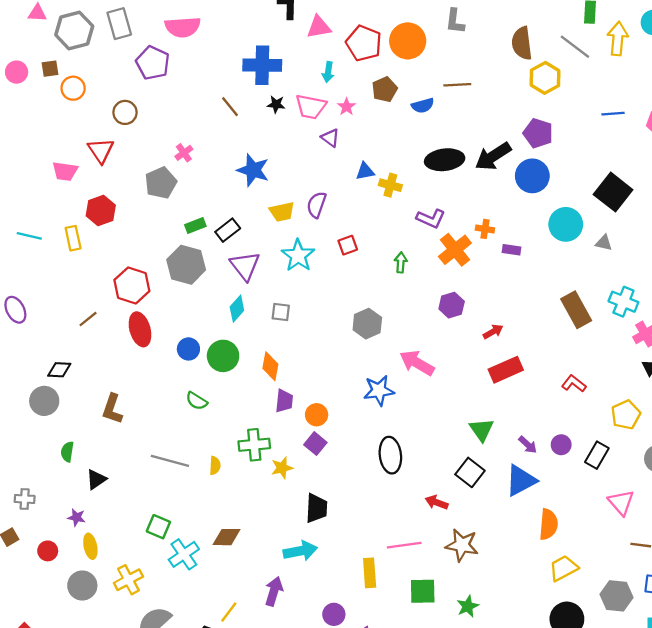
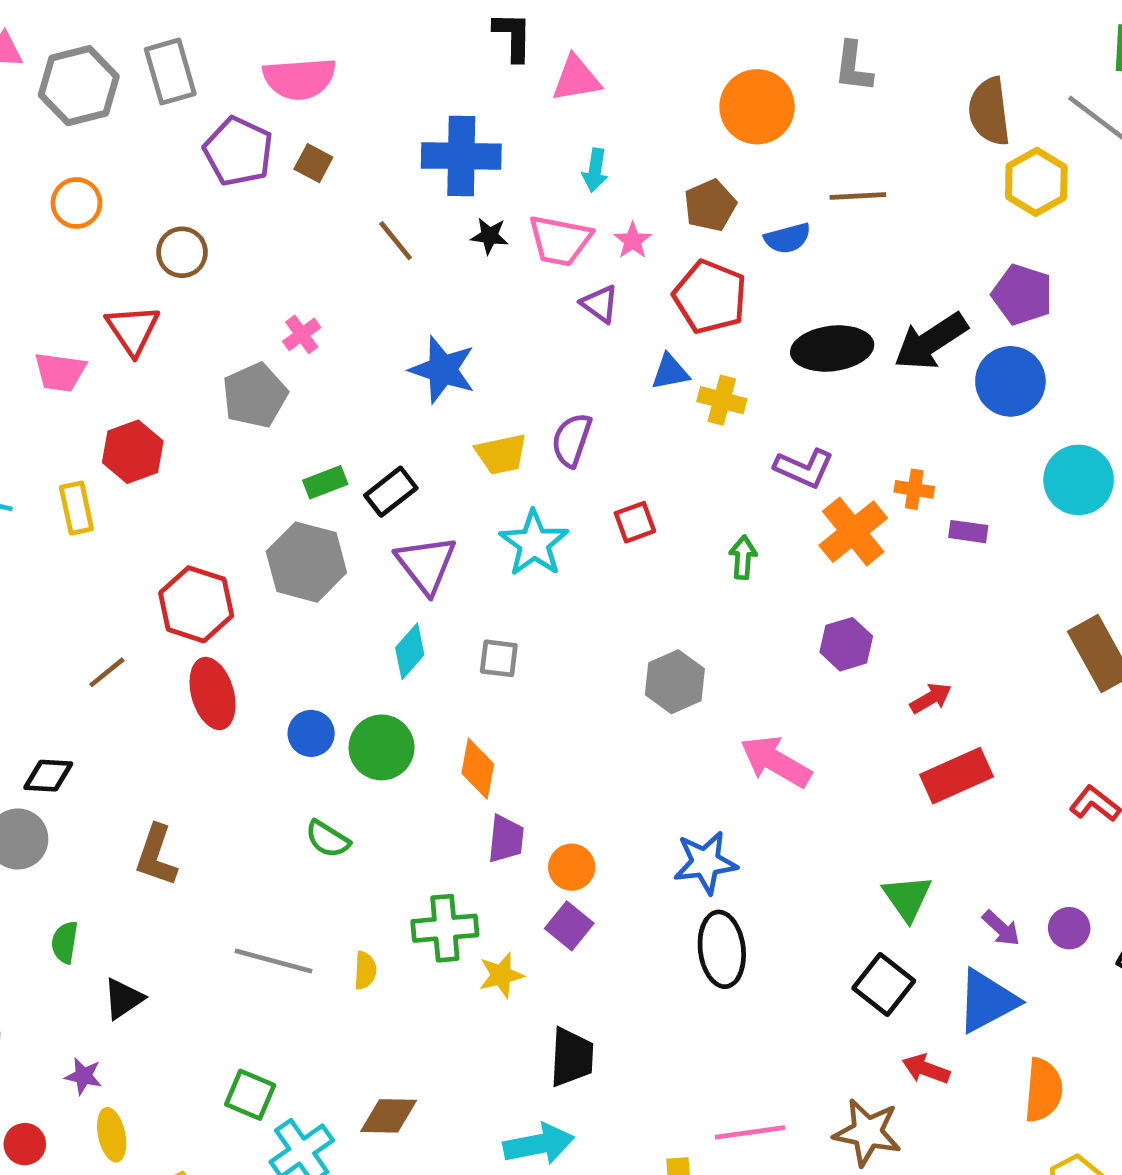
red pentagon: (364, 43) -> (710, 297), moved
brown square: (50, 69) -> (313, 163), moved, turned 36
blue star: (379, 391) -> (705, 862), moved
red arrow: (437, 502) -> (926, 1069), moved

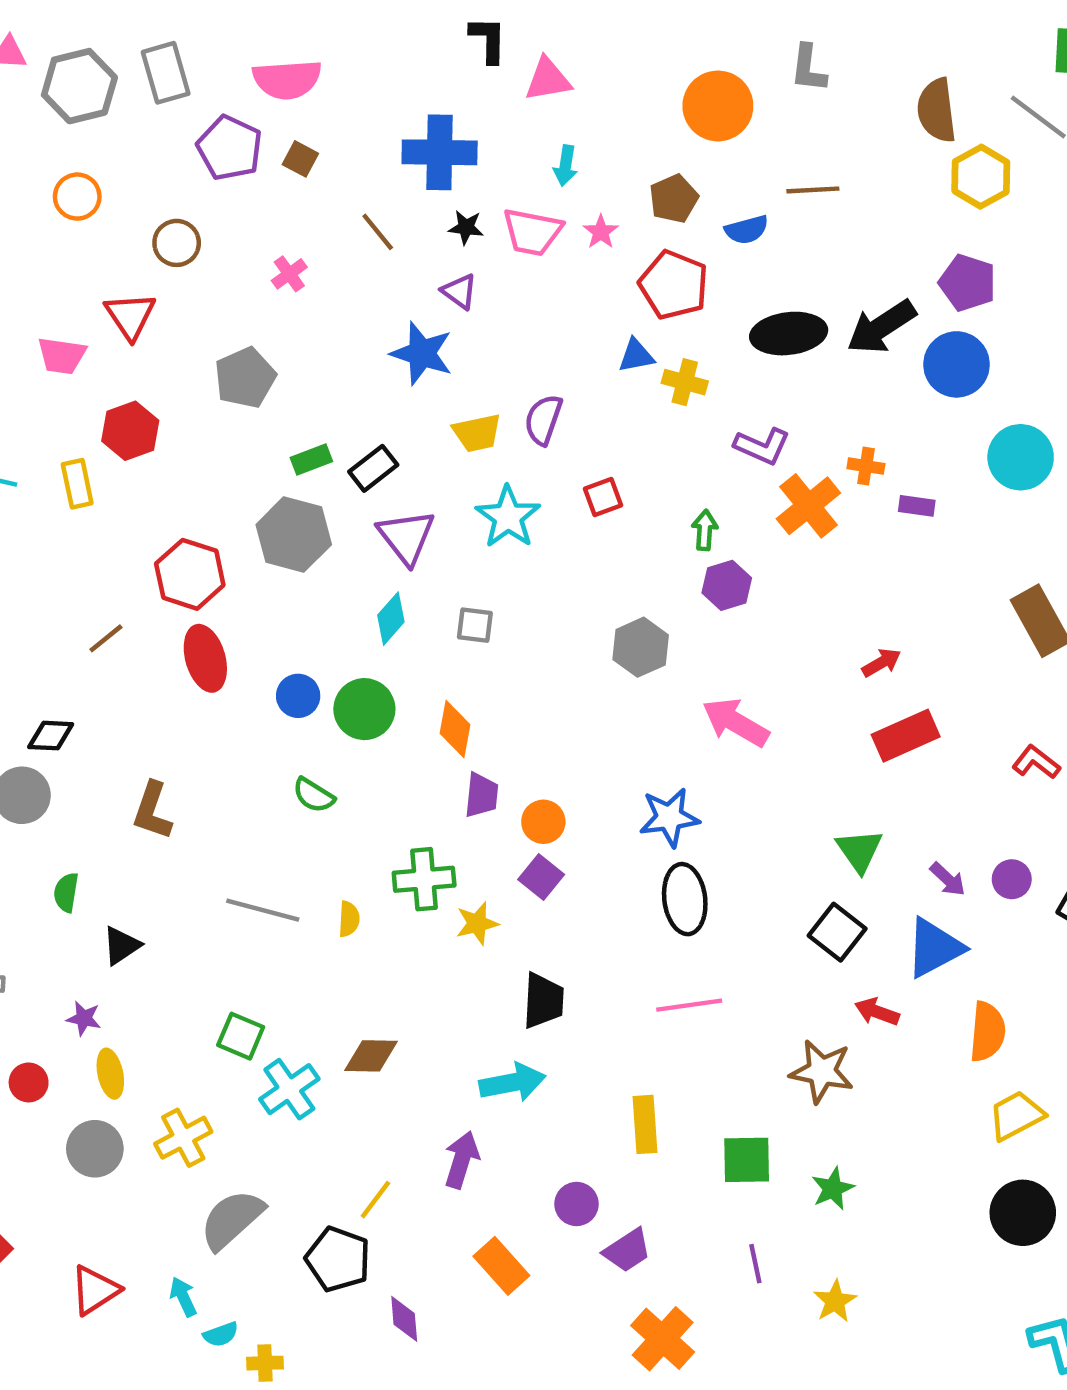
purple triangle: (600, 304) -> (459, 292), moved
pink cross: (302, 334) -> (289, 274), moved
purple hexagon: (846, 644) -> (727, 585), moved
pink line: (750, 1132) -> (689, 1005), moved

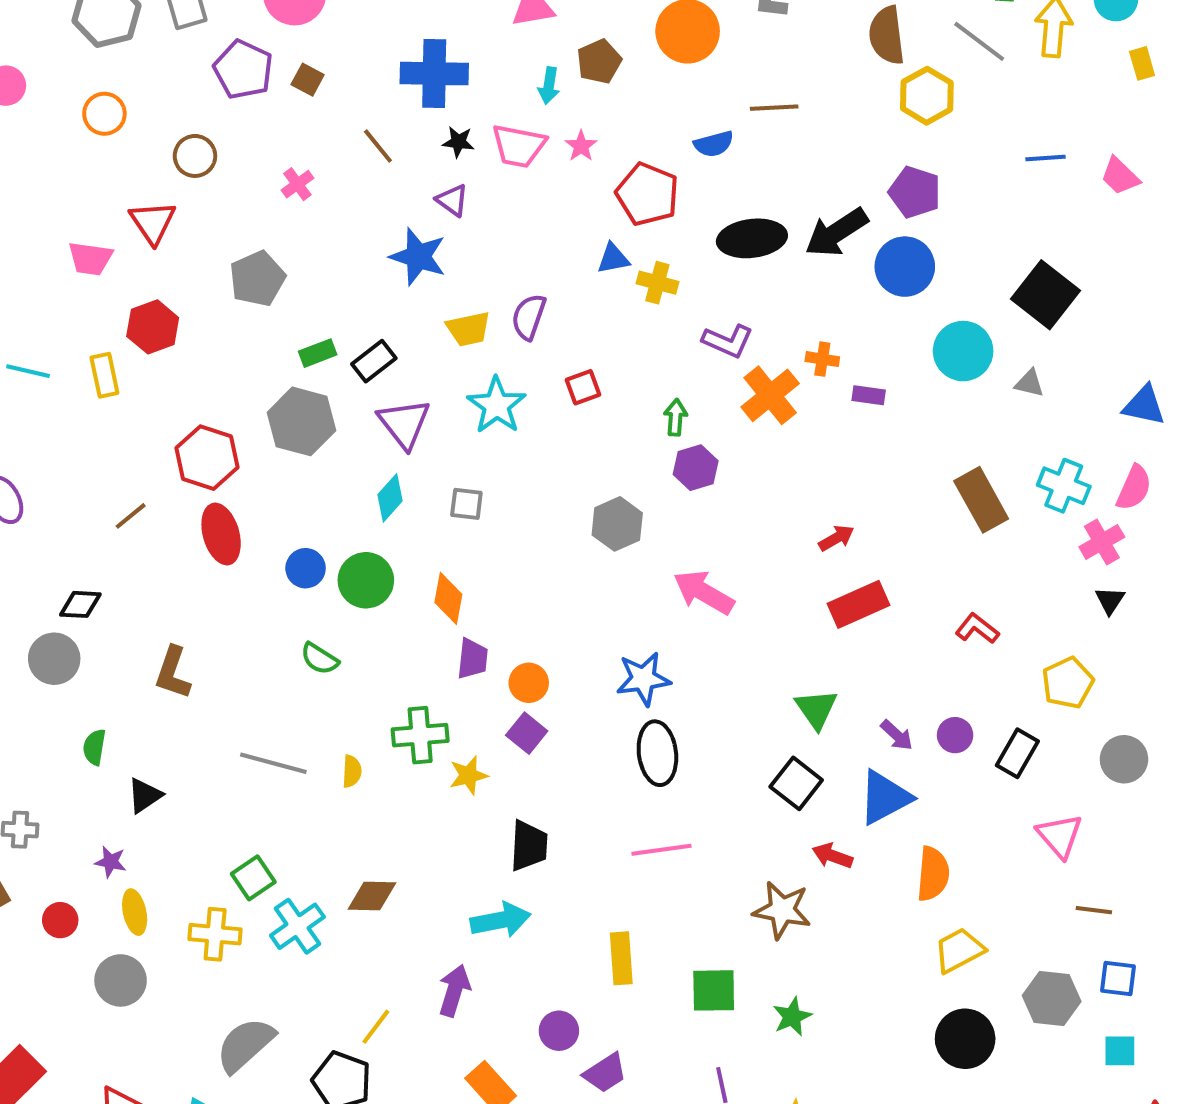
brown pentagon: (674, 199) -> (599, 61), moved
green square: (241, 1036) -> (253, 878), turned 33
yellow cross: (183, 1138) -> (215, 934), moved, turned 33

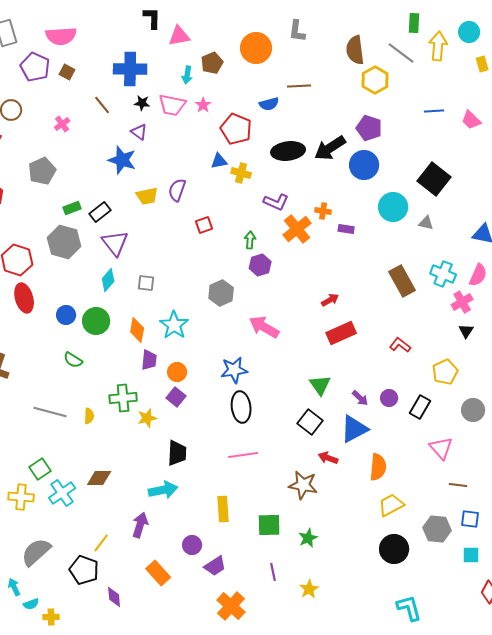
cyan star: (497, 405) -> (174, 325), moved

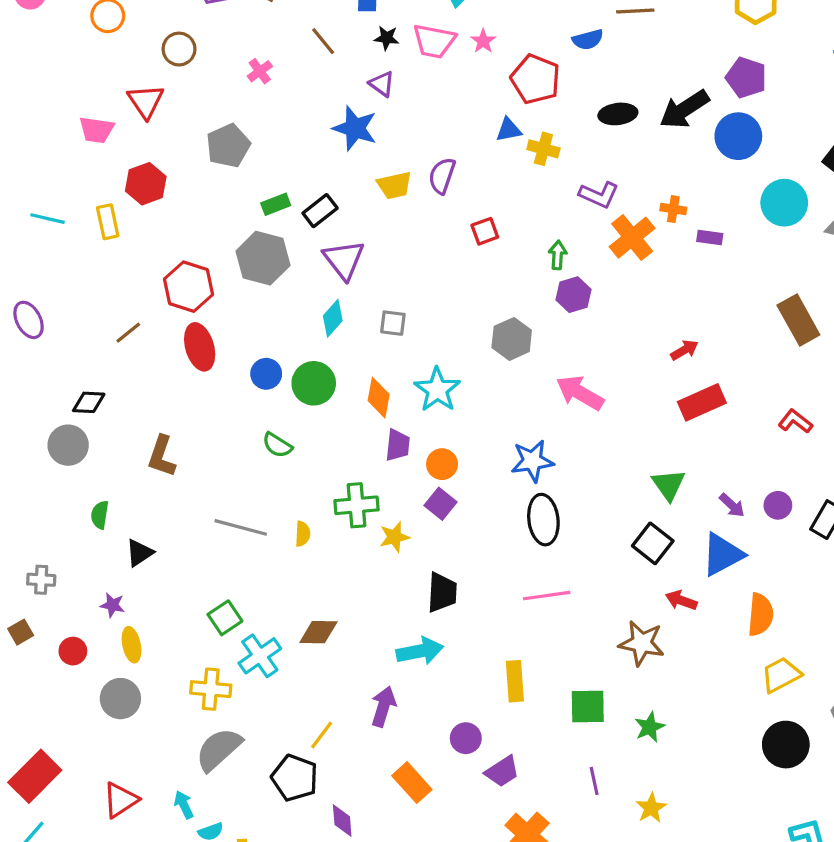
black ellipse: (288, 151) -> (618, 114), size x0.7
yellow cross: (21, 497) -> (211, 689), moved

